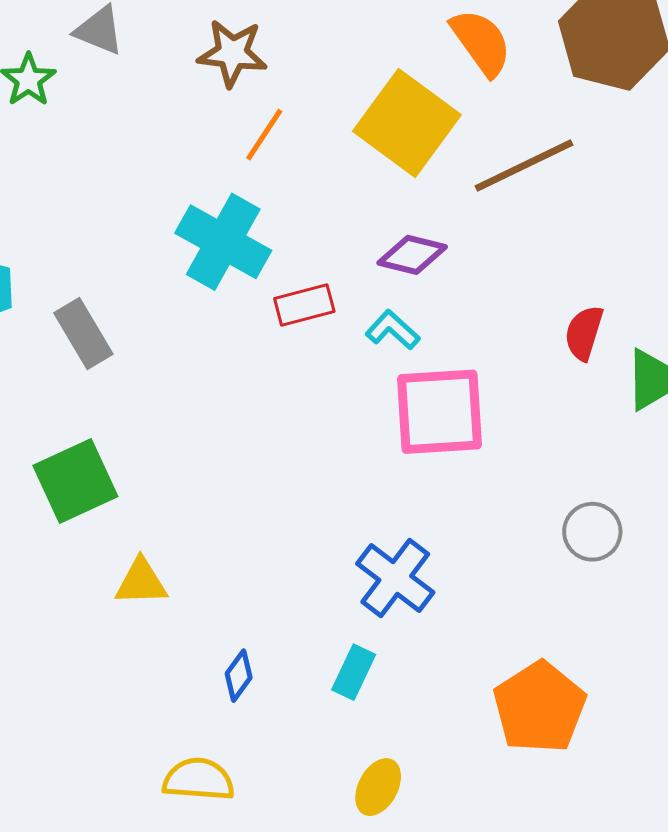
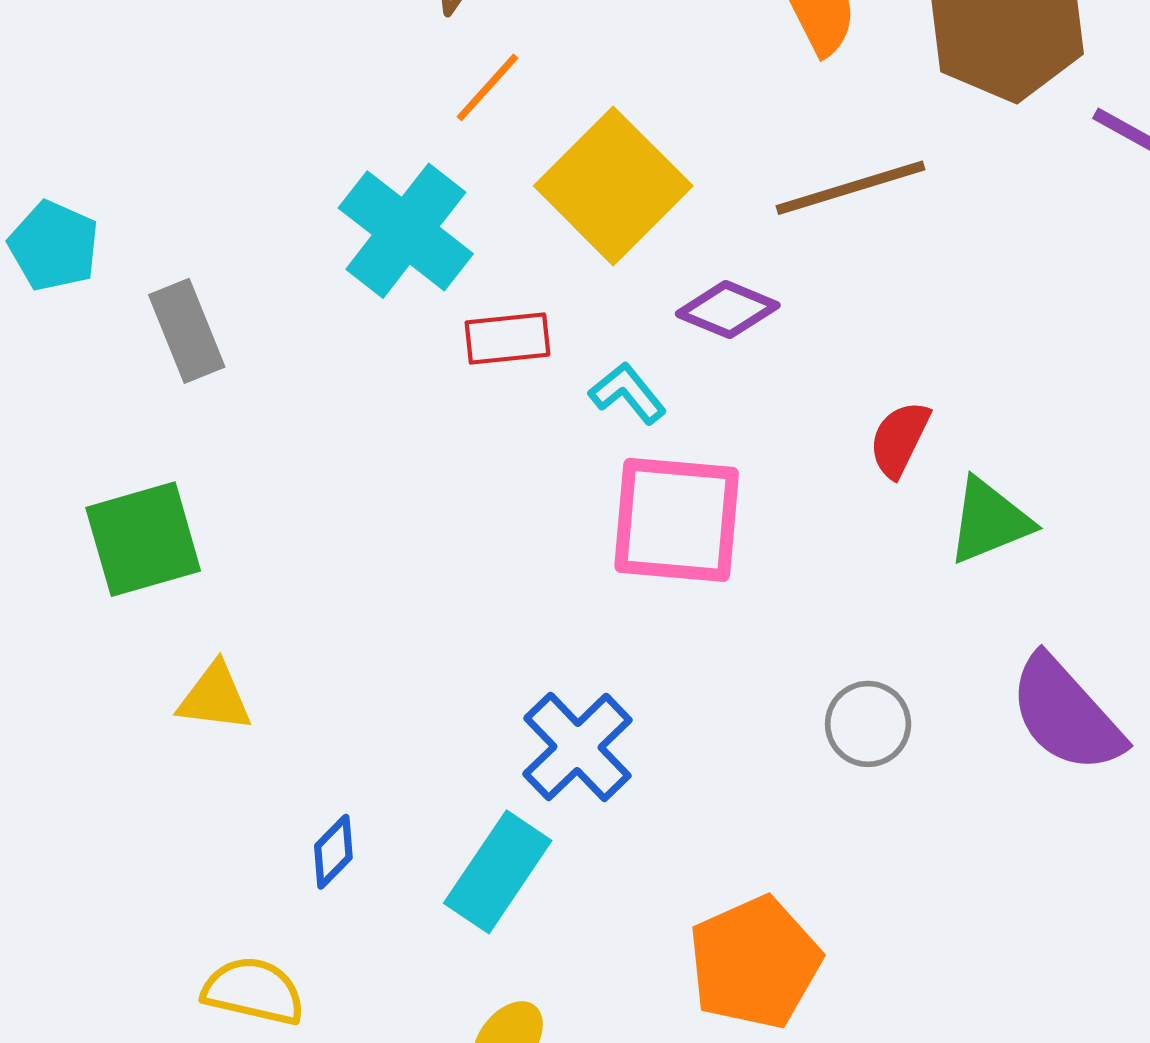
yellow square: (407, 123) -> (613, 186), moved
purple diamond: (412, 255) -> (728, 310), moved
cyan rectangle: (354, 672) -> (498, 872), size x1.5

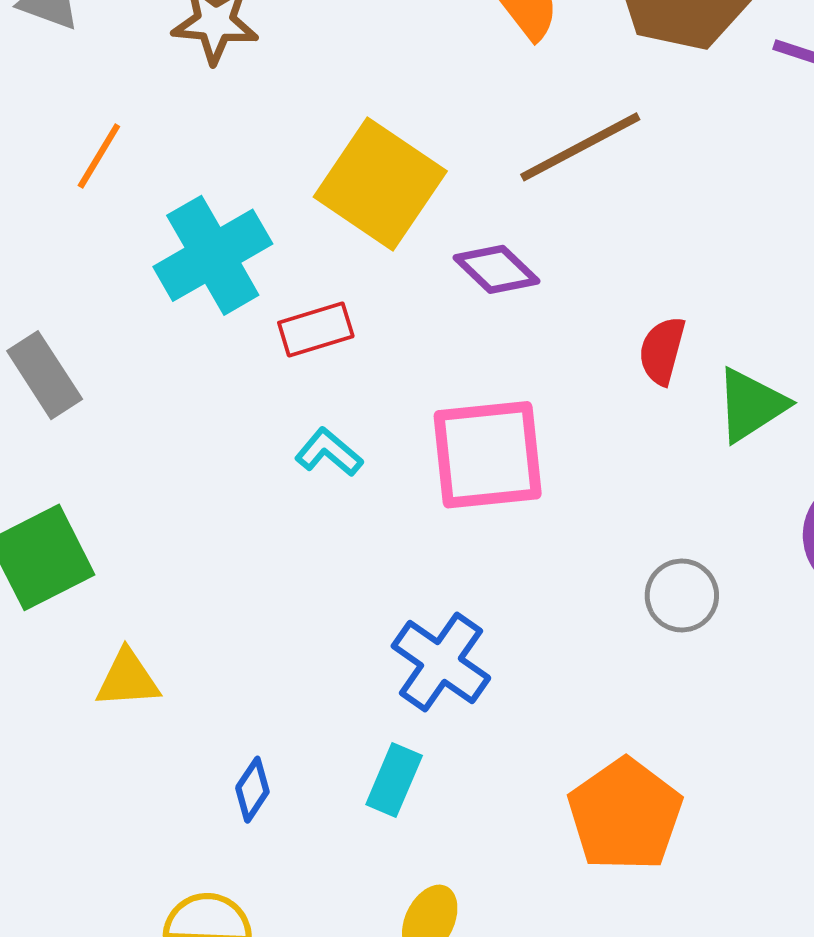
orange line: (487, 87) -> (99, 156), moved
cyan cross: (406, 231) -> (213, 255), turned 33
purple diamond: (728, 310) -> (497, 269), turned 32
cyan L-shape: (628, 393) -> (329, 452), moved
cyan rectangle: (498, 872) -> (394, 780), size x0.7

